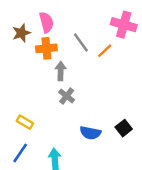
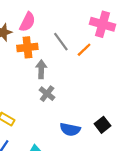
pink semicircle: (46, 22) -> (27, 22), turned 42

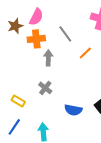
orange line: (84, 50) -> (85, 53), moved
gray cross: (47, 94) -> (45, 88), moved

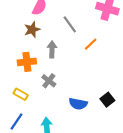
brown star: (15, 26) -> (32, 30), moved
orange cross: (36, 39) -> (27, 62), moved

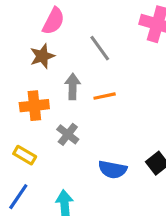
orange line: (91, 44) -> (105, 96), moved, turned 32

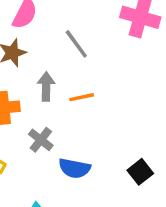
blue semicircle: (113, 169) -> (75, 168), moved

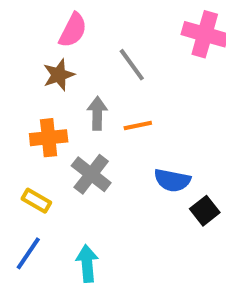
gray cross: (41, 140) -> (91, 174), size x1.4
blue semicircle: (75, 168) -> (172, 180), moved

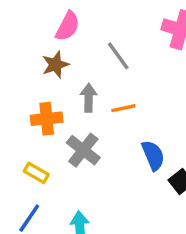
blue semicircle: (172, 180) -> (153, 155), turned -124

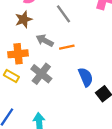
gray arrow: (89, 98) -> (45, 40), turned -63
yellow rectangle: (36, 173) -> (11, 76), moved

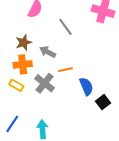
brown star: (24, 19) -> (24, 42), moved
orange line: (67, 47) -> (65, 70), moved

